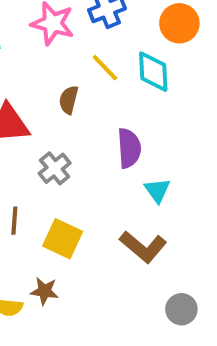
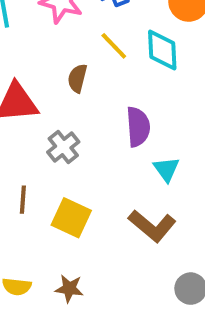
brown star: (45, 291) -> (69, 289), moved

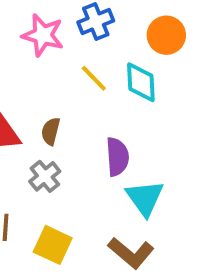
brown semicircle: (77, 78) -> (51, 131), moved
cyan triangle: (166, 169) -> (145, 198), size x1.5

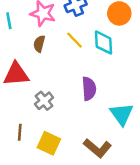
brown semicircle: (51, 131) -> (39, 44), moved
cyan triangle: (145, 198) -> (122, 114), moved

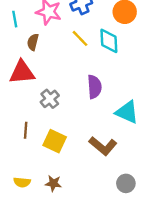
brown semicircle: (39, 44) -> (33, 42), moved
cyan triangle: (122, 114) -> (127, 112), turned -30

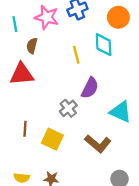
yellow line: (80, 38) -> (76, 55), moved, turned 30
purple semicircle: (94, 87) -> (90, 88), turned 30
gray cross: (50, 99) -> (68, 108), moved

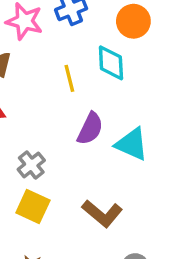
gray cross: (68, 108) -> (31, 165), moved
cyan triangle: (121, 112) -> (132, 144), moved

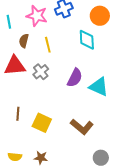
yellow line: (69, 78) -> (48, 45), moved
gray cross: (31, 165) -> (41, 72), moved

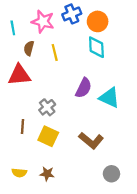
orange circle: (100, 16) -> (98, 21), moved
gray cross: (41, 72) -> (47, 107), moved

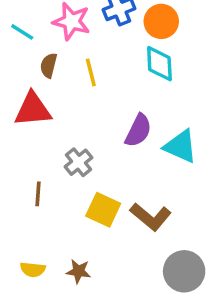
cyan line: (13, 28) -> (22, 32), turned -48
yellow square: (48, 136) -> (103, 210), moved
gray circle: (111, 174) -> (184, 271), size x1.5

